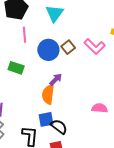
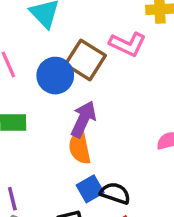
brown square: (68, 47) -> (85, 60), size x1.6
purple arrow: (56, 79) -> (83, 119), size x1.5

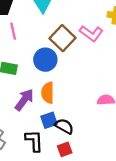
blue circle: (55, 76) -> (45, 60), moved
purple arrow: (83, 119) -> (24, 100), moved

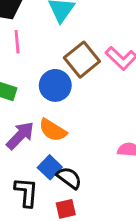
orange semicircle: (48, 93) -> (53, 130), turned -65
blue square: (49, 120) -> (50, 167), turned -35

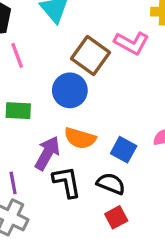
blue square: (50, 167) -> (124, 150), moved
black L-shape: (26, 192) -> (67, 182), moved

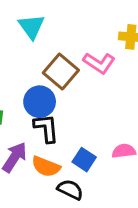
orange semicircle: (80, 138) -> (46, 167), moved
black L-shape: (67, 182) -> (46, 128), moved

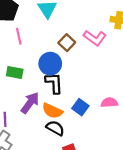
brown square: (61, 71) -> (67, 43), size x0.7
black semicircle: (70, 190) -> (55, 128), moved

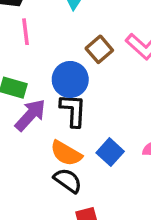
purple arrow: (30, 103) -> (30, 115), moved

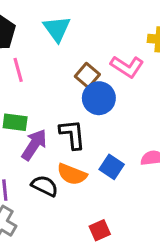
blue circle: (70, 79) -> (99, 98), moved
black semicircle: (68, 181) -> (45, 186), moved

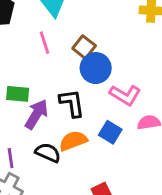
pink L-shape: (127, 67) -> (125, 95), moved
pink line: (18, 70) -> (45, 43), moved
orange semicircle: (72, 174) -> (73, 141), turned 140

